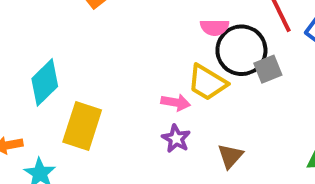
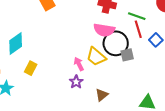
pink semicircle: (215, 27) -> (104, 30), size x1.5
pink arrow: (176, 103) -> (79, 64), turned -136
yellow rectangle: (82, 126) -> (31, 68), size x0.6

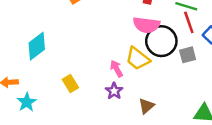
gray square: (127, 55) -> (188, 55), moved
yellow rectangle: (31, 68) -> (70, 84), moved, turned -56

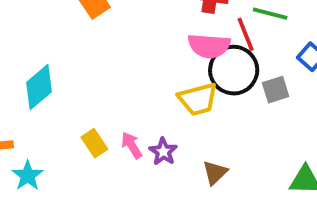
red line: (189, 22) -> (246, 34), moved
yellow trapezoid: (138, 59) -> (198, 99), turned -50
pink arrow: (117, 69) -> (132, 145), moved

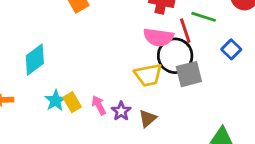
gray square: (276, 90) -> (189, 74), moved, size x1.4
brown triangle: (215, 173) -> (148, 118), moved
cyan star: (28, 176) -> (55, 101), moved

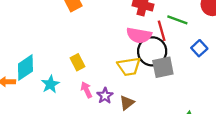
cyan diamond: (35, 60) -> (25, 68), moved
yellow rectangle: (72, 102) -> (77, 62), moved

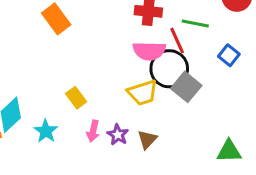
gray square: (163, 67) -> (186, 87), turned -30
pink arrow: (86, 90) -> (93, 131), turned -133

